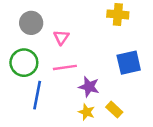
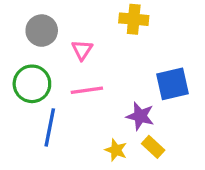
yellow cross: (118, 14) -> (134, 19), moved
purple star: (89, 87) -> (140, 116), moved

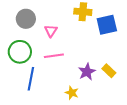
blue square: (173, 84) -> (107, 25), moved
purple star: (140, 116) -> (87, 72), turned 30
yellow rectangle: (153, 147) -> (109, 71), moved

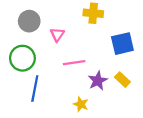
blue square: (107, 25) -> (122, 44), moved
pink line: (54, 56) -> (74, 63), moved

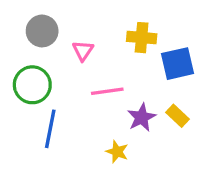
yellow cross: (93, 13) -> (142, 38), moved

